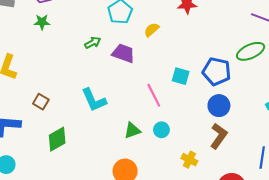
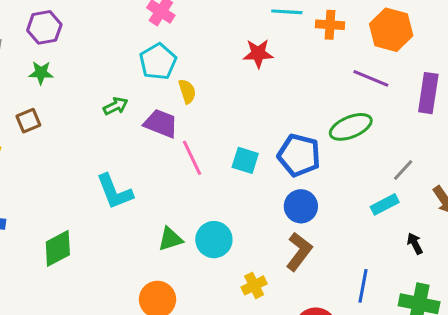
yellow semicircle: (152, 30) -> (187, 91), moved, turned 112
pink line: (154, 95) -> (192, 158), moved
brown square: (41, 102) -> (28, 121), moved, turned 35
cyan circle: (161, 130) -> (214, 240), size x1.5
yellow cross: (189, 160) -> (254, 285), turned 35

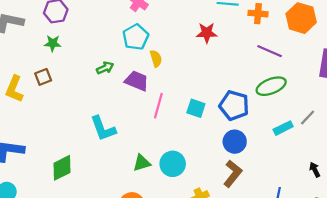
purple line: (371, 78) -> (270, 51), moved
pink line: (192, 158) -> (158, 106), turned 40
cyan rectangle: (385, 204) -> (283, 128), moved

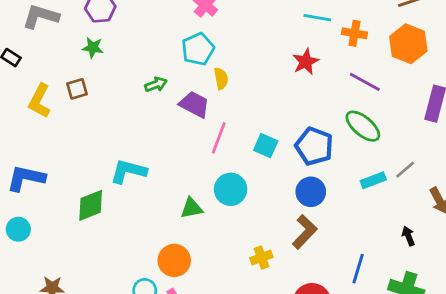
red star: (207, 33) -> (306, 62), moved, turned -30
green ellipse: (271, 86) -> (363, 126), turned 56
cyan L-shape: (103, 128) -> (128, 171), moved, turned 120
cyan circle: (173, 164) -> (231, 189), moved

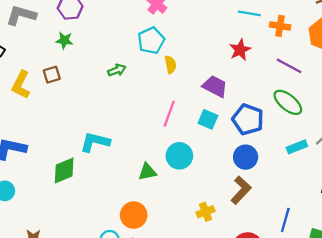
purple trapezoid: (194, 104) -> (215, 86), moved

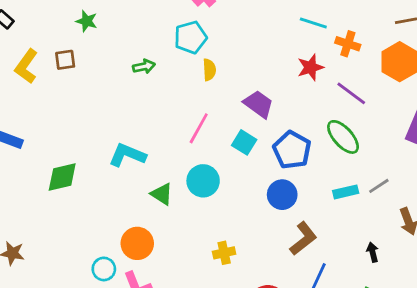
red star: (240, 50) -> (311, 67), moved
cyan L-shape: (95, 142) -> (127, 155), moved
green triangle: (147, 172) -> (162, 194), turned 36
brown L-shape: (241, 190) -> (303, 239), moved

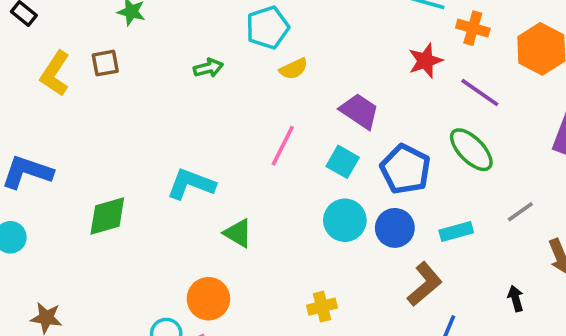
yellow semicircle: (209, 70) -> (294, 69), turned 70
cyan circle: (203, 181) -> (345, 220), moved
cyan rectangle: (346, 192) -> (456, 231), moved

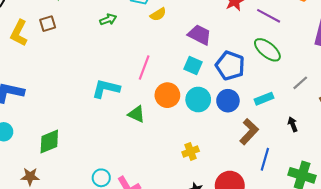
pink line: (283, 146) -> (144, 67), moved
green diamond: (107, 216) -> (49, 141), moved
black arrow: (516, 298) -> (293, 124), moved
orange circle: (208, 299) -> (167, 95), moved

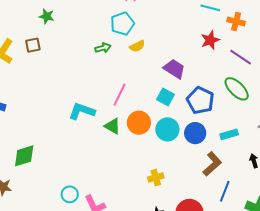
green arrow: (108, 20) -> (103, 48), moved
green triangle: (137, 114) -> (112, 126), moved

